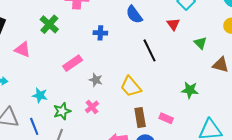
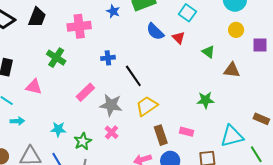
blue semicircle: (134, 15) -> (155, 32), moved
black line: (149, 50) -> (133, 76), moved
gray star: (96, 80) -> (111, 105), size x1.6
yellow trapezoid: (131, 87) -> (147, 106), turned 105

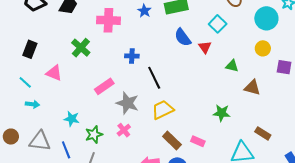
green triangle: (208, 52) -> (232, 66), turned -32
brown rectangle: (261, 119) -> (263, 133), moved
brown rectangle: (161, 135) -> (172, 141), turned -36

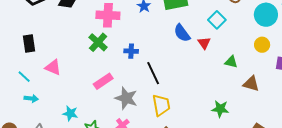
green cross: (81, 48) -> (98, 42), moved
black rectangle: (30, 49) -> (29, 44), turned -30
yellow trapezoid: (163, 110) -> (161, 105), turned 105

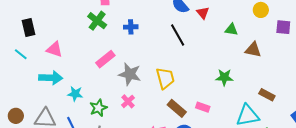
black line: (153, 73) -> (178, 35), moved
cyan line: (24, 77) -> (21, 54), moved
cyan arrow: (31, 99) -> (51, 78), moved, size x1.6

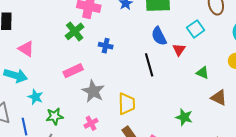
pink cross: (128, 101) -> (91, 123), moved

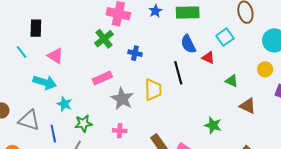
red triangle: (179, 50) -> (208, 58), turned -40
yellow trapezoid: (127, 104) -> (153, 90), moved
pink cross: (91, 123) -> (120, 131), turned 32

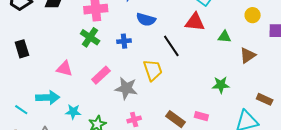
blue semicircle: (188, 44) -> (146, 20), moved, turned -30
cyan line: (22, 52) -> (21, 110), moved
pink triangle: (55, 56) -> (64, 69), moved
red triangle: (208, 58) -> (195, 22), size x1.5
brown triangle: (248, 106) -> (248, 55), turned -42

